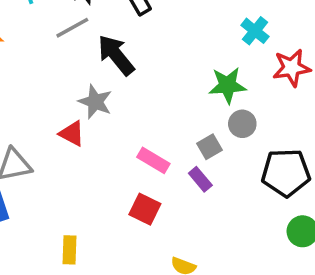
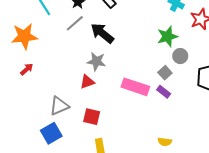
red triangle: (72, 134) -> (87, 82), turned -35
pink rectangle: (153, 160) -> (135, 87), size x1.5
red square: (145, 209) -> (92, 117), moved

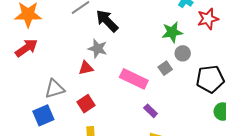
red arrow: (27, 69) -> (26, 48), size x1.6
purple rectangle: (164, 92) -> (151, 111), moved
red square: (92, 117) -> (86, 104), turned 36

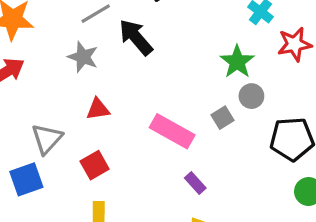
green star: (172, 32) -> (237, 62), turned -30
gray star: (98, 49) -> (83, 57), moved
gray triangle: (55, 89) -> (47, 139), turned -35

